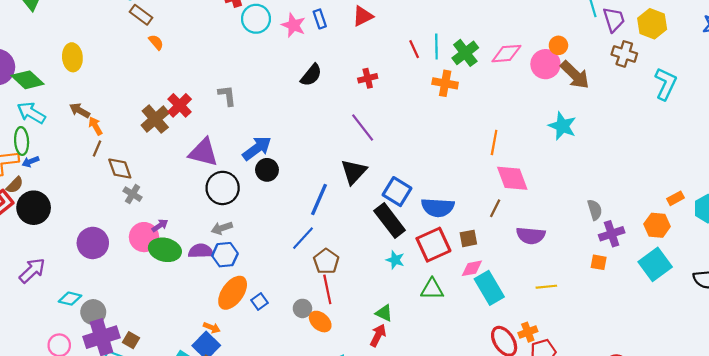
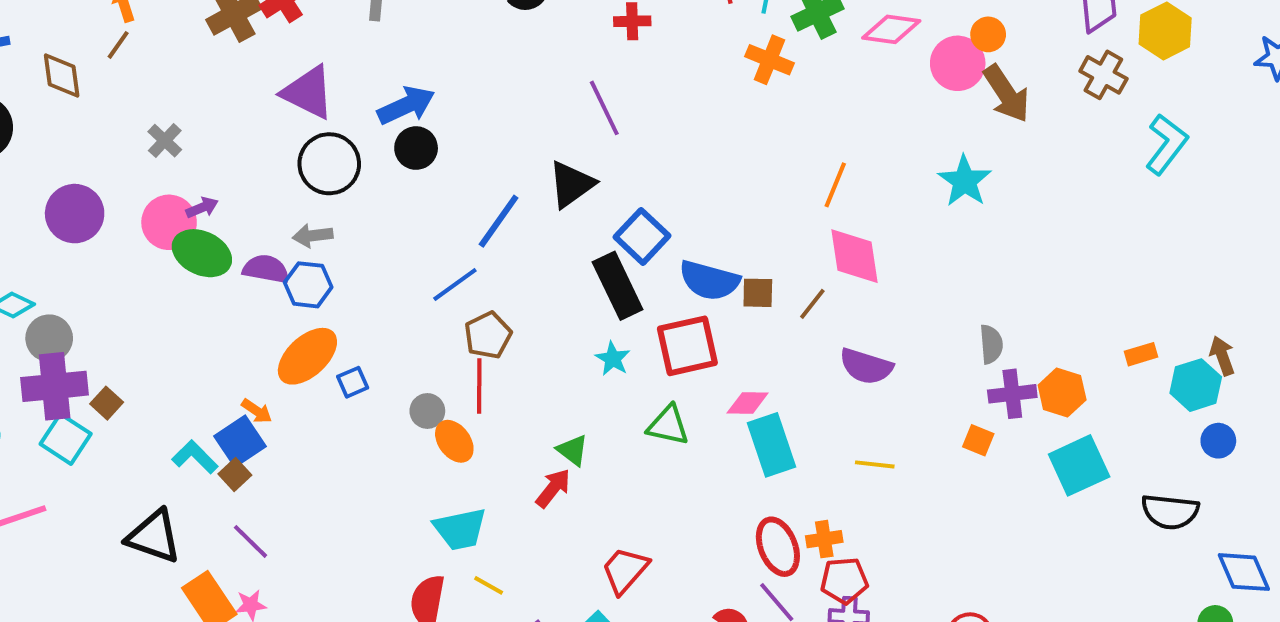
brown diamond: (120, 169) -> (62, 75), moved
orange hexagon: (657, 225) -> (1062, 392), moved
brown square: (468, 238) -> (758, 293), moved

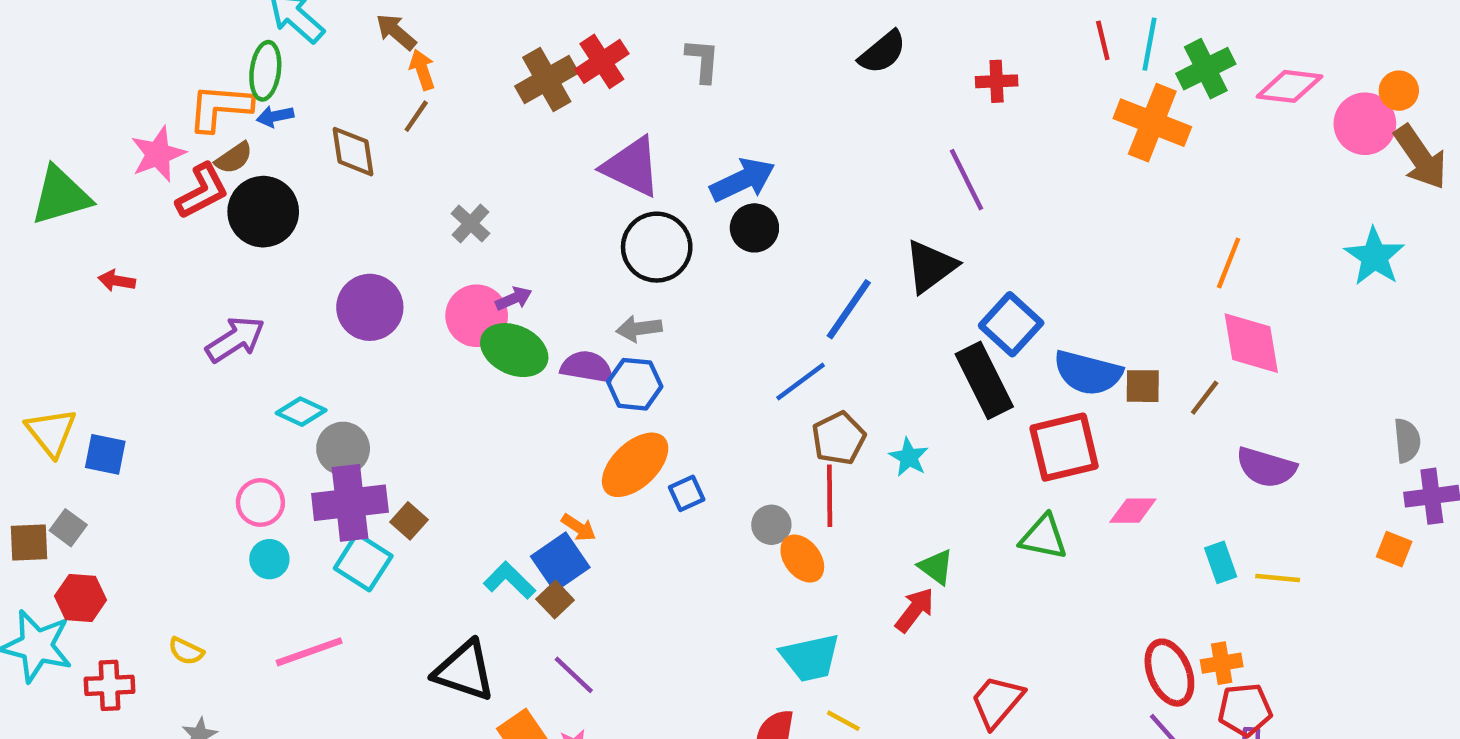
orange cross: (769, 60) -> (1152, 123), size x1.4
cyan star: (613, 359) -> (909, 457), moved
cyan rectangle: (771, 445) -> (1221, 562), moved, size x0.6

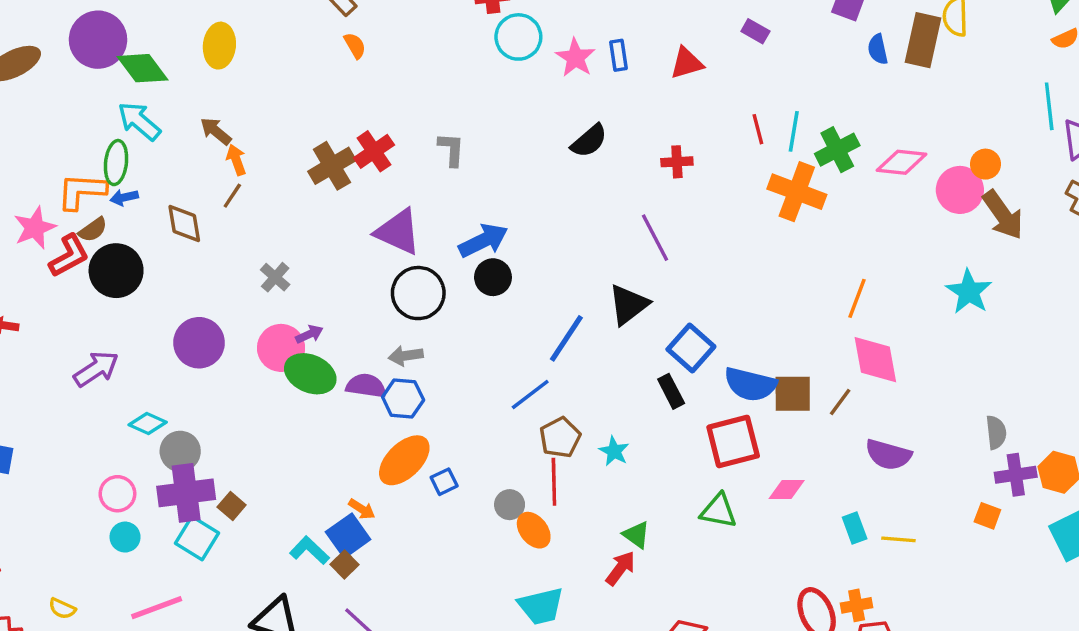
black rectangle: (984, 380) -> (671, 391), size x0.6
brown square: (1143, 386) -> (793, 394), size x1.4

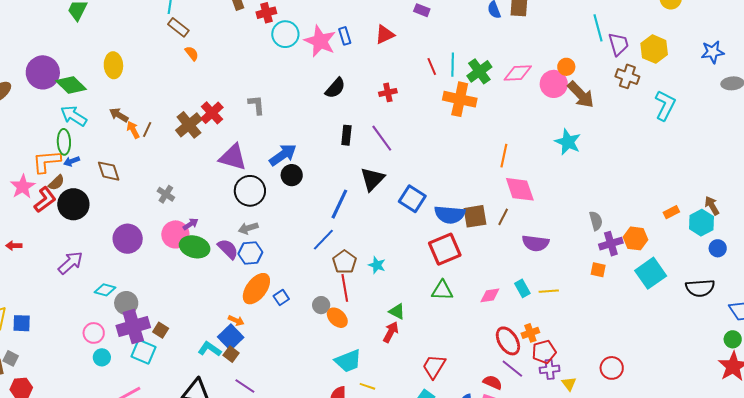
pink star: (575, 58) -> (320, 41), size x1.4
brown line: (232, 196) -> (147, 130), moved
purple semicircle: (366, 386) -> (228, 249), turned 45
black rectangle: (671, 391) -> (346, 135), moved, turned 42
pink diamond: (787, 489) -> (490, 295), moved

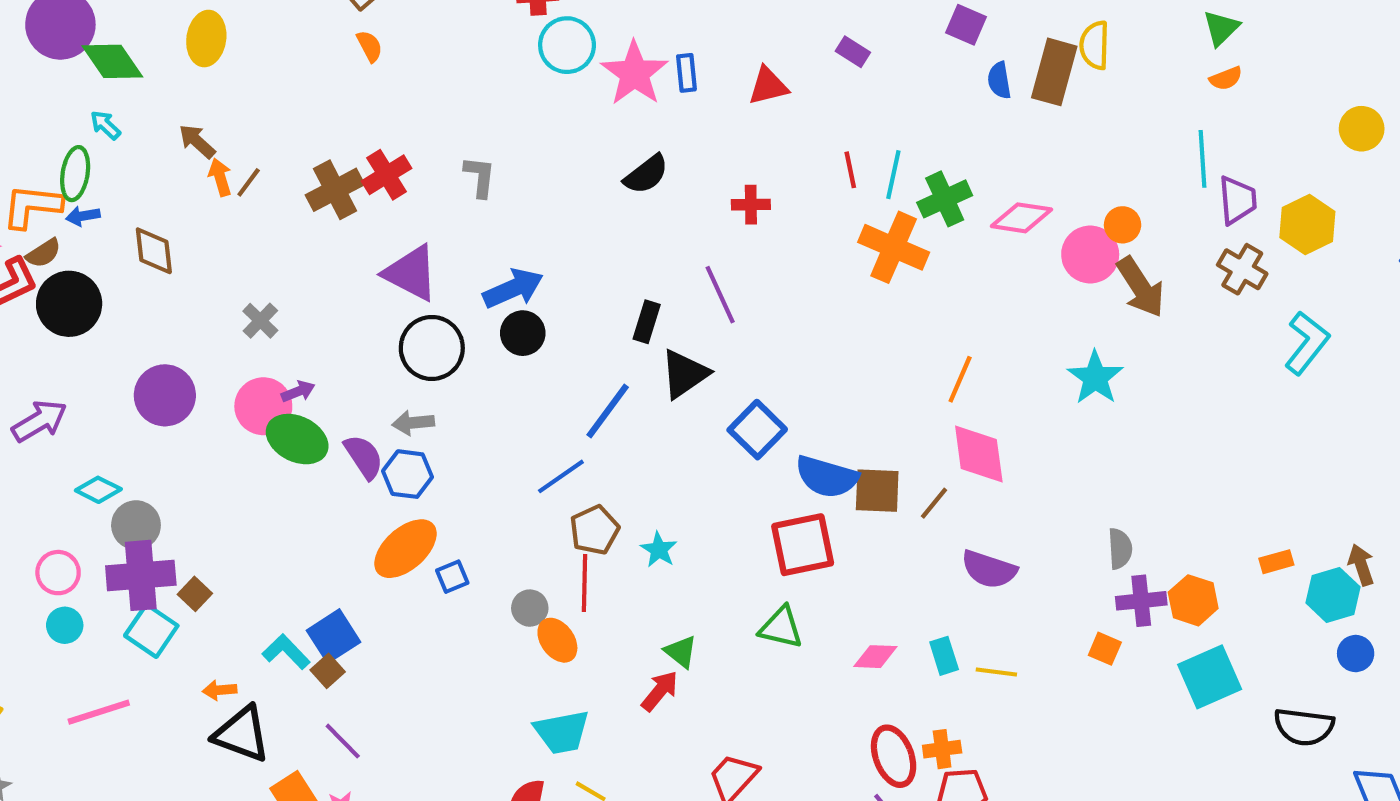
cyan arrow: (74, 116) -> (105, 125), size x0.6
black rectangle: (346, 135) -> (647, 322), moved
orange arrow: (236, 321) -> (220, 690), moved, turned 140

